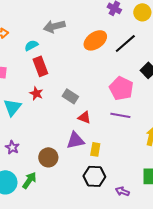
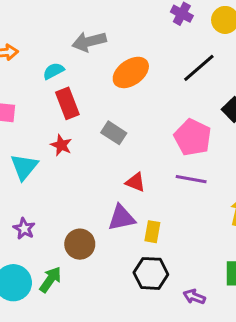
orange ellipse: (95, 40) -> (131, 72), moved
gray rectangle: (70, 96) -> (114, 133), moved

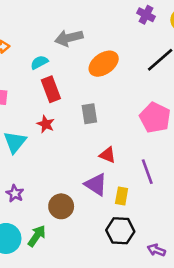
gray rectangle: (114, 133) -> (89, 114), turned 48
purple line: (191, 179) -> (147, 172), moved, turned 60
purple triangle: (122, 218) -> (96, 184), turned 45

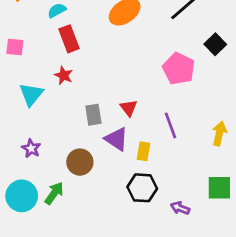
gray rectangle: (89, 114) -> (93, 115), moved
red triangle: (107, 155) -> (129, 108), turned 30

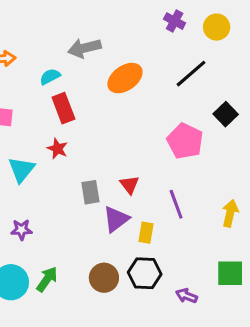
purple triangle: (116, 139) -> (116, 219), turned 50
purple star: (31, 149) -> (21, 230), turned -30
brown circle: (80, 162) -> (104, 278), moved

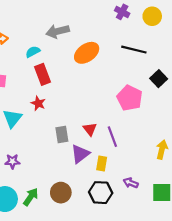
black line: (191, 74) -> (134, 50), turned 55
purple line: (176, 204) -> (112, 137), moved
brown circle: (104, 278) -> (61, 193), moved
purple arrow: (187, 296) -> (131, 183), moved

